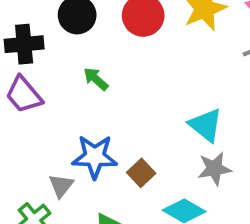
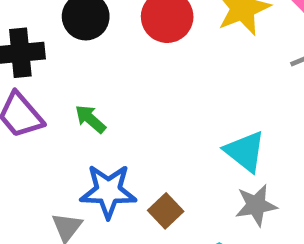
green arrow: (96, 79) -> (90, 119), moved

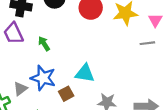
cyan triangle: (245, 151) -> (85, 73), moved, turned -45

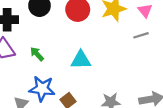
cyan triangle: (85, 73) -> (81, 60), moved

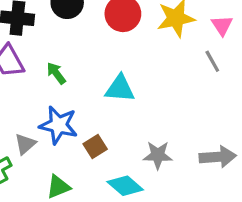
gray line: (141, 35) -> (212, 61), turned 72

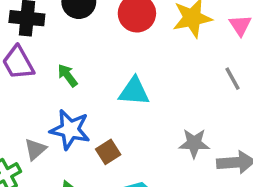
gray line: (212, 61) -> (232, 79), moved
gray star: (158, 155) -> (194, 143), moved

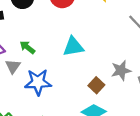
gray triangle: (35, 149) -> (13, 66), moved
brown square: (108, 152) -> (96, 85), moved

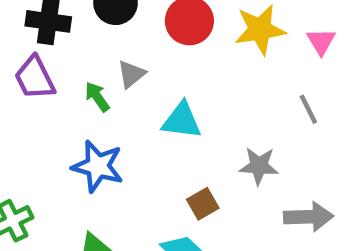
gray triangle: (13, 66) -> (131, 74), moved
gray star: (121, 70) -> (259, 166), moved

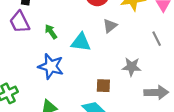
gray triangle: (131, 74) -> (110, 26), moved
cyan triangle: (182, 121) -> (81, 42), moved
brown square: (203, 204) -> (103, 86), turned 32

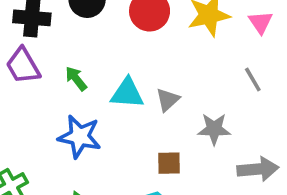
gray triangle: (110, 26) -> (168, 100), moved

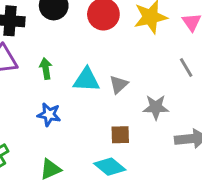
green arrow: (76, 79) -> (46, 69), turned 30
blue star: (80, 137) -> (49, 115), size x0.7

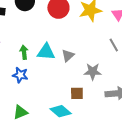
green arrow: (46, 69) -> (24, 52), moved
brown square: (120, 135) -> (77, 93), moved

